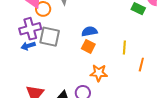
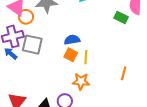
blue arrow: (28, 46) -> (11, 54), turned 56
yellow line: (124, 47) -> (86, 57), moved

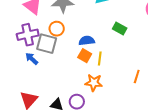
orange circle: (26, 17) -> (57, 29), moved
green rectangle: (121, 17) -> (120, 29), moved
blue arrow: (11, 54) -> (32, 59), moved

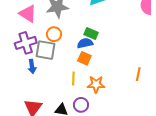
green rectangle: (120, 29) -> (91, 34), moved
blue arrow: (32, 59) -> (32, 66), turned -136
yellow line: (100, 59) -> (73, 78), moved

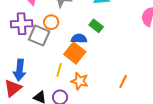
green rectangle: (91, 34) -> (96, 26), moved
orange square: (84, 58) -> (75, 53), size x1.5
blue arrow: (32, 66) -> (20, 70), moved, size x1.5

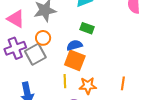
gray square: (39, 36) -> (35, 54), turned -35
orange line: (123, 82) -> (123, 83), moved

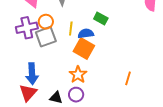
orange circle: (43, 38) -> (46, 22), moved
yellow line: (65, 81) -> (71, 29), moved
orange star: (88, 86) -> (78, 75), moved, turned 30

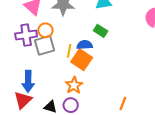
yellow line: (71, 29) -> (69, 51), moved
orange line: (128, 78) -> (123, 103), moved

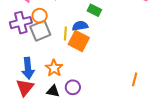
orange star: (74, 85) -> (54, 68), moved
orange line: (123, 103) -> (135, 79), moved

